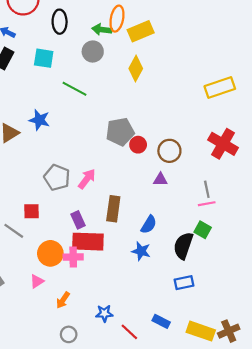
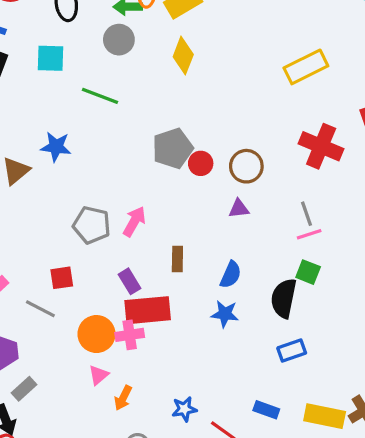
brown rectangle: (113, 209) -> (177, 259), size x0.7
pink triangle: (37, 281) -> (98, 375), moved

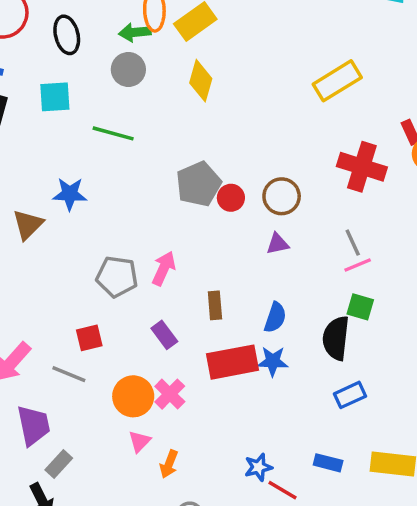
red rectangle: (148, 310) -> (233, 362), moved
pink cross: (130, 335) -> (170, 394), turned -32
blue star: (184, 409) -> (258, 467), moved

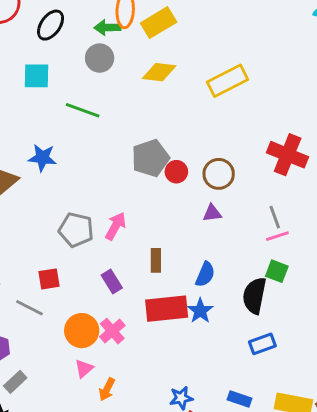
black ellipse: (67, 35) -> (51, 25), turned 44
yellow diamond: (201, 81) -> (159, 72), turned 76
yellow rectangle: (337, 81) -> (228, 81), moved
blue star: (273, 361) -> (200, 311), turned 30

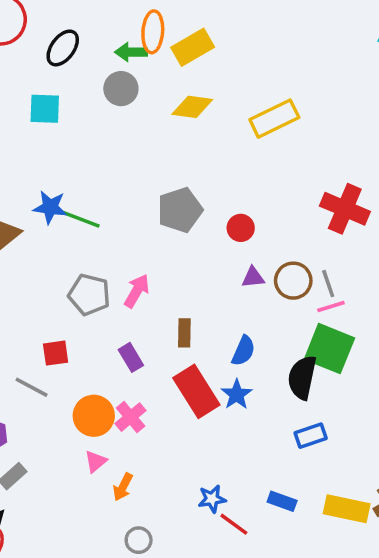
green line: (83, 110) -> (80, 219), moved
red circle: (176, 172) -> (241, 228), moved
brown circle: (219, 174) -> (293, 281), moved
green square: (277, 271) -> (329, 349), size x1.8
red rectangle: (167, 309) -> (196, 391), turned 63

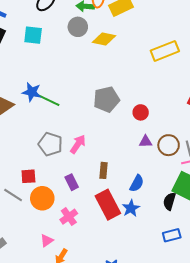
yellow diamond: (192, 107) -> (104, 39), moved
black semicircle: (302, 377) -> (169, 201), size x0.7
orange circle: (94, 416) -> (42, 198), moved

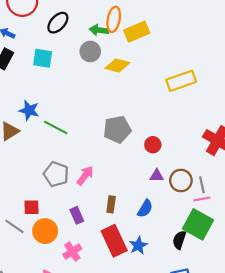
blue star: (32, 92) -> (29, 110), moved
blue semicircle: (137, 183) -> (145, 209), moved

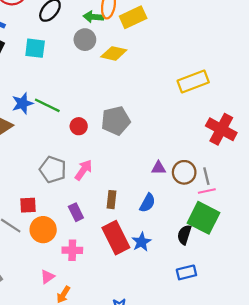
yellow rectangle: (181, 81) -> (193, 81), moved
blue star: (29, 110) -> (23, 103), turned -30
green line: (56, 128) -> (47, 105), moved
red circle: (153, 145) -> (79, 126), moved
pink cross: (72, 252) -> (72, 250), turned 36

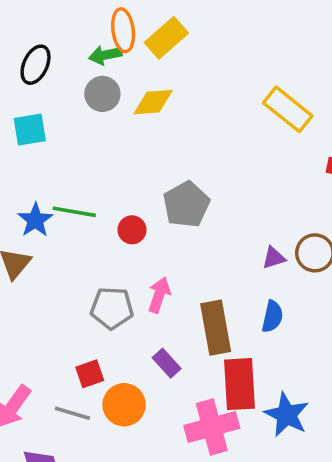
yellow rectangle: (193, 81) -> (288, 109), turned 76
brown rectangle: (112, 200) -> (216, 328), size x1.8
red rectangle: (116, 238) -> (240, 384), turned 40
blue star: (141, 242) -> (287, 415), moved, size x1.4
pink cross: (72, 250) -> (212, 427), moved, size x1.6

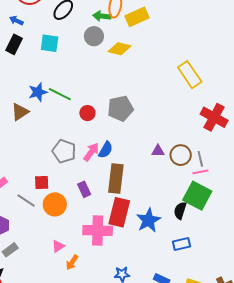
blue semicircle: (272, 317) -> (106, 150), moved
blue star: (287, 415) -> (148, 220), moved

